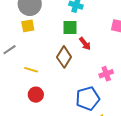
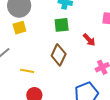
red arrow: (85, 44) -> (89, 40), moved

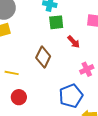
green square: (62, 25) -> (56, 22), moved

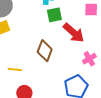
red arrow: (74, 42) -> (74, 33), size x1.6

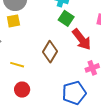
green square: (54, 15) -> (66, 18), turned 35

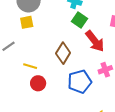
red circle: (22, 90) -> (38, 83), moved
blue pentagon: (74, 93) -> (80, 82), moved

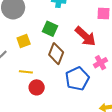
green square: (79, 20) -> (50, 29), moved
yellow square: (27, 22) -> (24, 41), moved

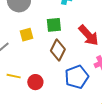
green square: (50, 29) -> (54, 25), turned -35
yellow line: (26, 72) -> (14, 76), moved

